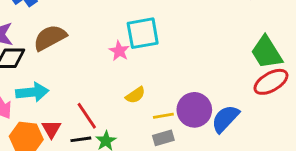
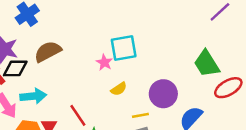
green trapezoid: (267, 52) -> (207, 64), moved
yellow semicircle: (135, 95) -> (119, 89), moved
purple circle: (194, 110) -> (163, 94), moved

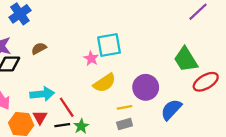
brown semicircle: (48, 52) -> (39, 48), size x0.6
yellow semicircle: (119, 89) -> (105, 83), size x1.5
cyan arrow: (33, 96) -> (42, 94), moved

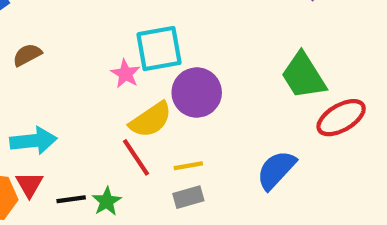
purple circle: (146, 87) -> (197, 93), moved
red line: (67, 107) -> (136, 157), moved

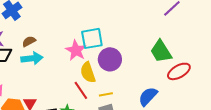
pink star: (126, 74) -> (76, 50), size x1.5
yellow semicircle: (151, 120) -> (88, 72), turned 105
cyan arrow: (33, 141) -> (32, 58), moved

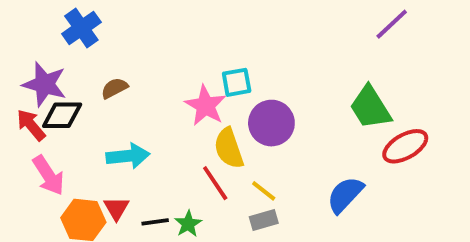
cyan square: (92, 38) -> (237, 82), size x0.7
cyan arrow: (32, 58) -> (128, 156), moved
yellow line: (106, 94) -> (264, 191), turned 48

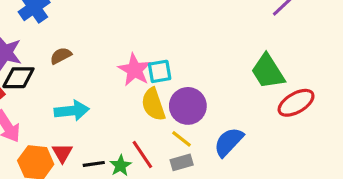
cyan square: (237, 82) -> (160, 71), moved
purple circle: (271, 123) -> (188, 106), moved
red line: (215, 183) -> (142, 155), moved
blue semicircle: (345, 195) -> (229, 142), moved

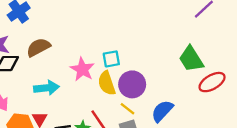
brown semicircle: (61, 56) -> (38, 47), size x1.5
pink star: (135, 70) -> (82, 69), moved

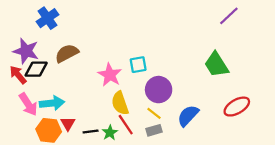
red ellipse: (212, 82) -> (237, 107), moved
yellow semicircle: (107, 83) -> (120, 103), moved
cyan arrow: (46, 88) -> (52, 103), moved

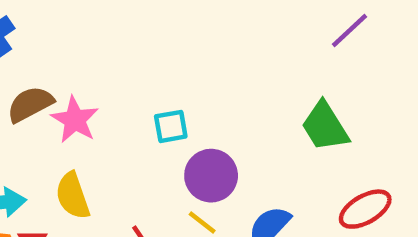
pink star: (110, 75) -> (75, 120), moved
yellow semicircle: (120, 103) -> (73, 196), moved

